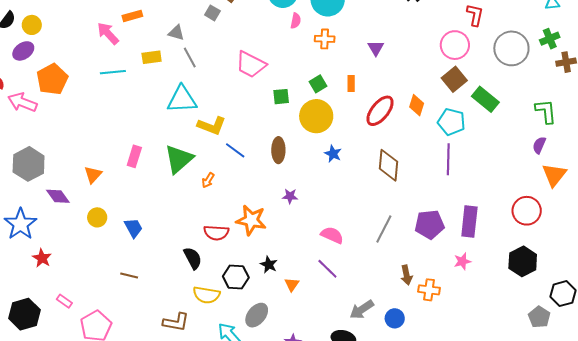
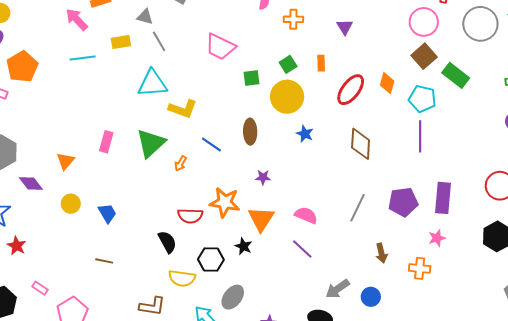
blue line: (235, 150) -> (211, 145), moved
orange triangle: (292, 284) -> (261, 219), moved, size x1.8
orange cross: (429, 290) -> (420, 268), moved

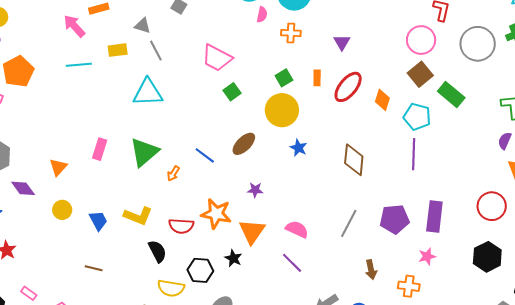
green square: (251, 78) -> (232, 92), moved, turned -30
red ellipse: (351, 90) -> (348, 87), moved
yellow L-shape: (183, 109) -> (138, 216), moved
brown ellipse: (250, 132) -> (244, 144), turned 45

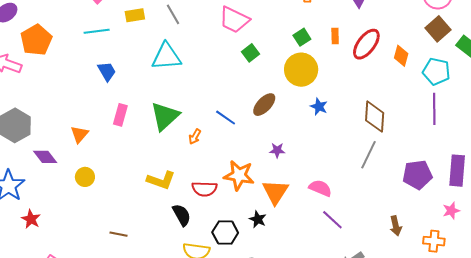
blue trapezoid: (98, 221) -> (107, 71), moved
gray line: (349, 223) -> (368, 155), moved
purple line: (292, 263) -> (332, 220), moved

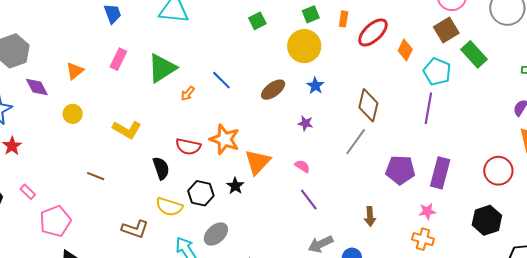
brown ellipse: (264, 105) -> (273, 90), moved
purple star: (277, 150) -> (305, 123), moved
yellow L-shape: (161, 180) -> (127, 130), moved
pink semicircle: (320, 188) -> (302, 166), size x0.7
orange cross: (434, 241) -> (423, 239), moved

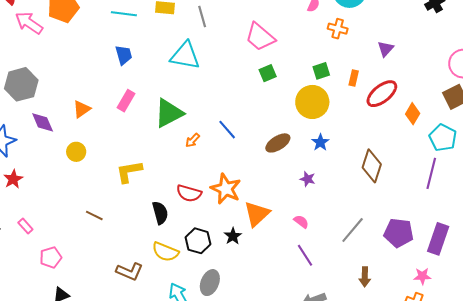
yellow L-shape: (127, 130) -> (129, 172), turned 136
gray line: (356, 142) -> (353, 230), moved
pink pentagon: (55, 221) -> (51, 257), size x0.7
gray ellipse: (216, 234) -> (210, 283), turned -30

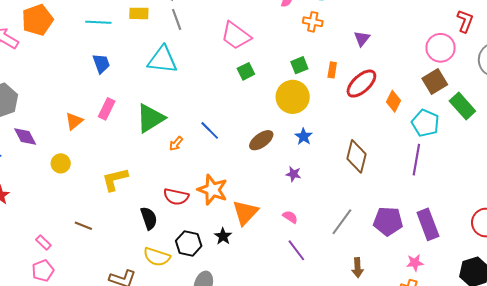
orange triangle: (82, 109) -> (74, 121), moved
pink rectangle: (25, 226) -> (43, 243), moved
purple rectangle: (438, 239) -> (428, 224), turned -36

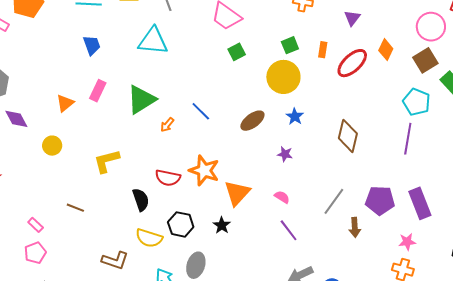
orange diamond: (394, 101) -> (386, 50), moved
black star: (223, 236) -> (222, 225), moved
brown arrow: (357, 268) -> (355, 227), moved

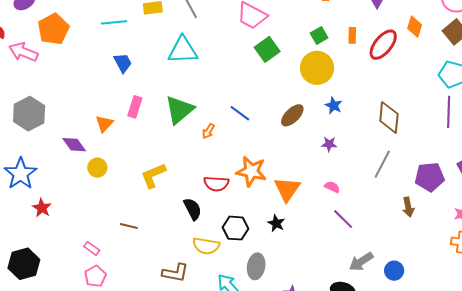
green square: (237, 52) -> (267, 49), size x1.4
purple diamond: (16, 119) -> (74, 145), moved
gray line: (334, 201) -> (382, 164), moved

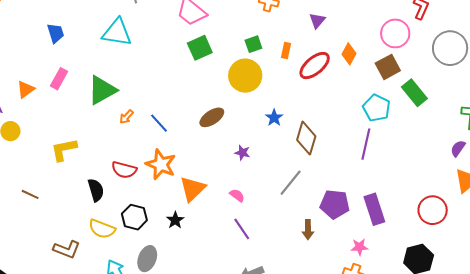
blue star: (334, 105) -> (274, 118), moved
blue line: (240, 113) -> (159, 123), moved

